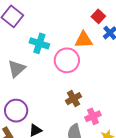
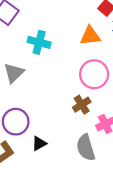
pink circle: (67, 60) -> (94, 74), moved

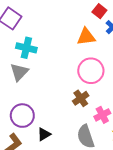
cyan cross: (39, 42) -> (26, 48), moved

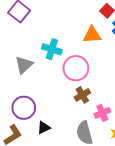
cyan cross: (26, 48) -> (52, 49), moved
pink circle: (91, 71) -> (76, 68), moved

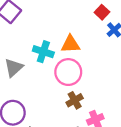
orange triangle: (92, 35) -> (71, 44), moved

